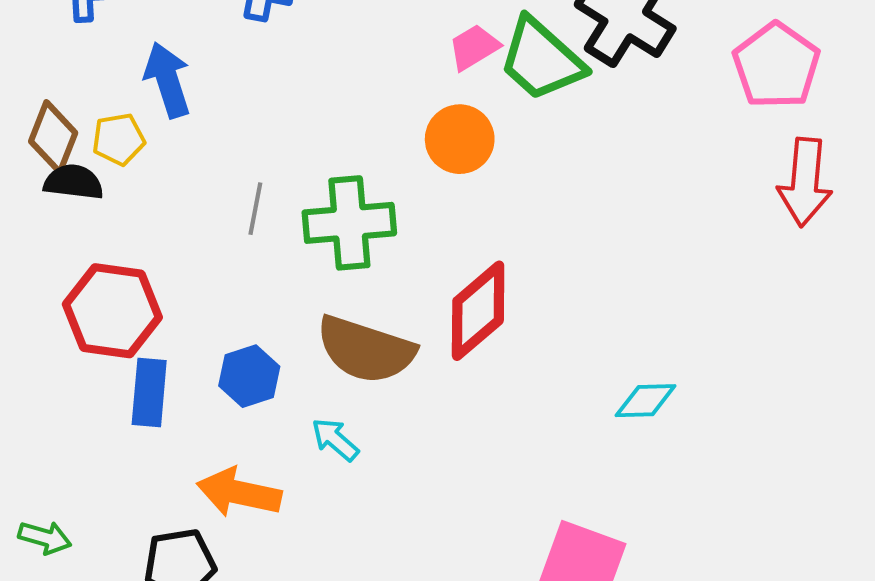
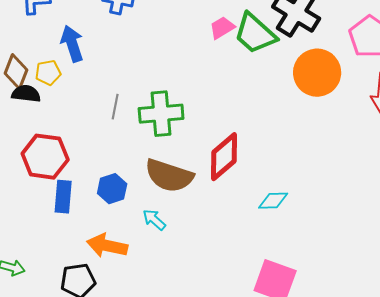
orange circle: (460, 139) -> (317, 73), moved, size x1.4
cyan diamond: (646, 401) -> (273, 201), moved

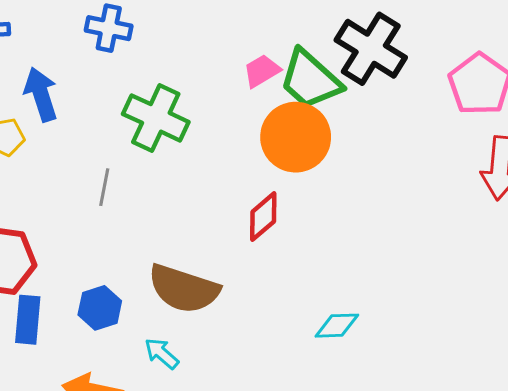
orange circle: (317, 73) -> (296, 137), moved
green cross: (161, 114) -> (156, 118), moved, turned 30
red diamond: (224, 157) -> (263, 217), moved, size x0.7

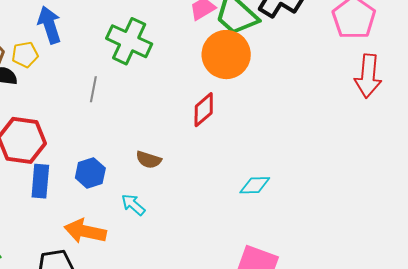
brown semicircle: (184, 289) -> (149, 160), size x0.5

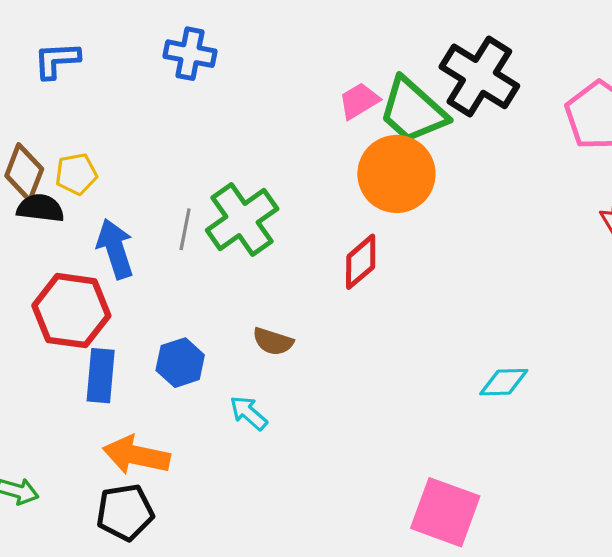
blue arrow: (49, 25) -> (115, 249), moved
green cross: (129, 41) -> (242, 219), moved, turned 30
cyan diamond: (255, 185) -> (504, 382), moved
orange arrow: (85, 231) -> (136, 455), moved

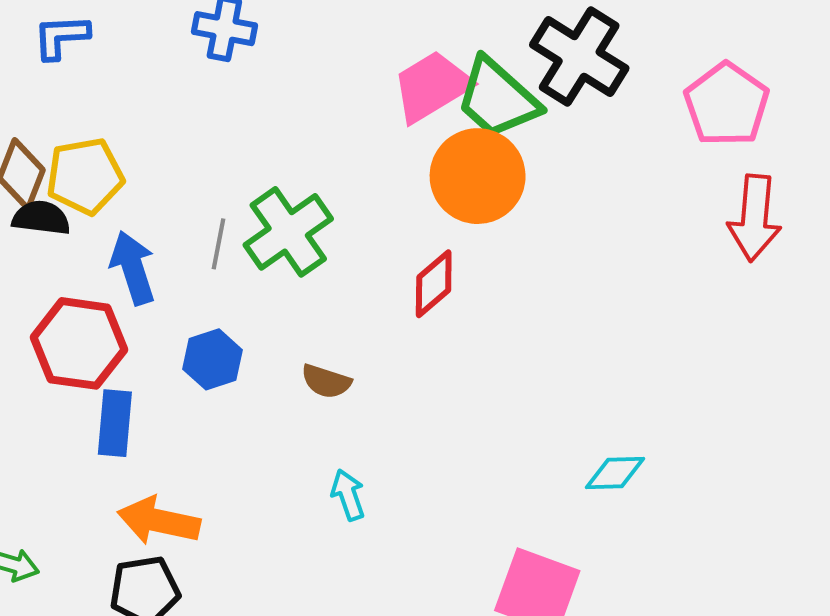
pink trapezoid: (359, 101) -> (432, 86), size x1.6
yellow pentagon: (76, 174) -> (85, 176), size x1.5
blue hexagon: (180, 363) -> (213, 359), moved
cyan diamond: (504, 382) -> (615, 473), moved
cyan arrow: (249, 413) -> (348, 495), moved, turned 30

